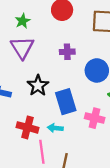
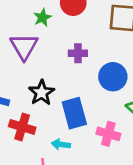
green star: (23, 21) -> (42, 17), moved
red cross: (28, 127) -> (22, 127), moved

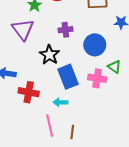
black star: (42, 93) -> (49, 55), moved
pink cross: (108, 134) -> (97, 78), moved

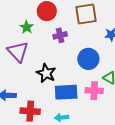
purple cross: (65, 30) -> (60, 35), moved
blue rectangle: (68, 77) -> (66, 92), turned -65

